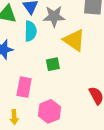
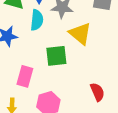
green square: (53, 64) -> (56, 56), size x1.5

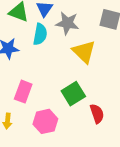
green square: (56, 56) -> (73, 94), moved, turned -30

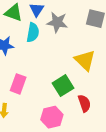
yellow triangle: (84, 52) -> (85, 60), moved
pink hexagon: (45, 121) -> (52, 117), moved

